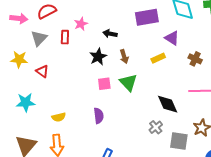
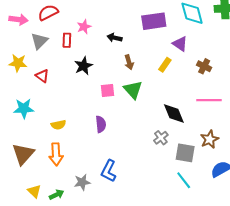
black star: (98, 57) -> (83, 66), moved
yellow rectangle: (158, 58) -> (165, 65), turned -32

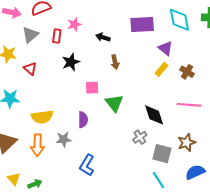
yellow rectangle: (165, 65) -> (162, 69), moved
green triangle: (133, 90) -> (114, 103), moved
yellow semicircle: (58, 125) -> (42, 117), size x1.5
gray star: (82, 182) -> (64, 139), moved

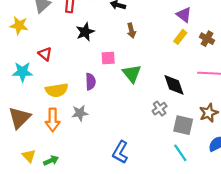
red triangle: (30, 69) -> (45, 54), moved
purple semicircle: (83, 120) -> (90, 82), moved
blue L-shape: (87, 165) -> (120, 152), moved

